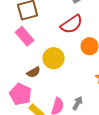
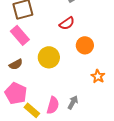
red semicircle: (72, 24) -> (67, 23), size x0.7
brown semicircle: (34, 72) -> (16, 64), moved

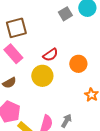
red semicircle: (67, 23) -> (50, 55), moved

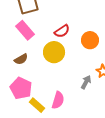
gray arrow: (66, 121) -> (86, 82), moved

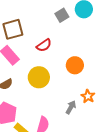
red semicircle: (62, 31) -> (44, 45), moved

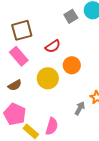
orange circle: (75, 65) -> (72, 65), moved

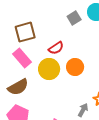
yellow circle: (48, 78) -> (49, 69), moved
brown semicircle: (15, 85) -> (18, 87), size x1.5

